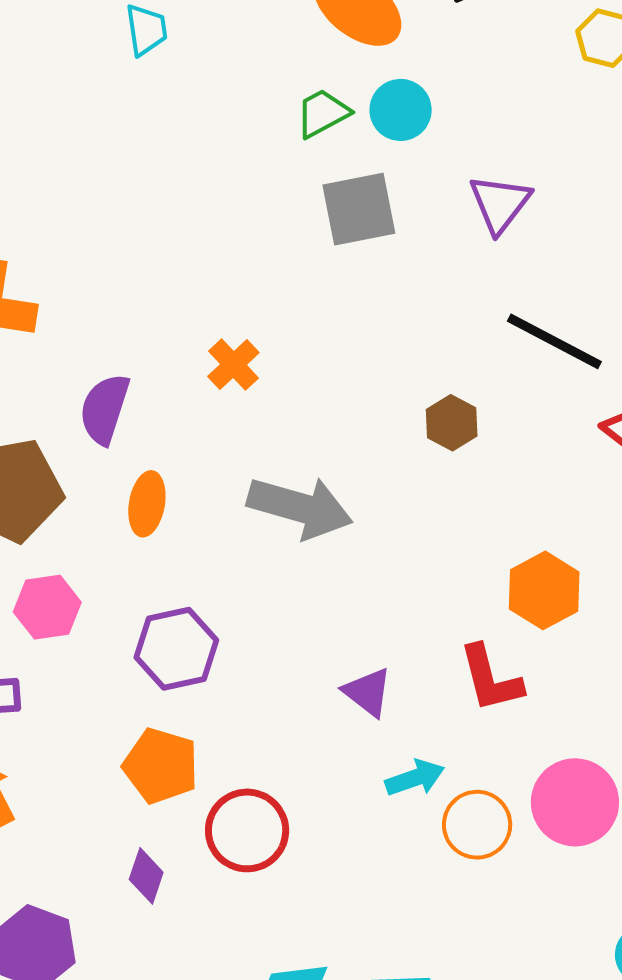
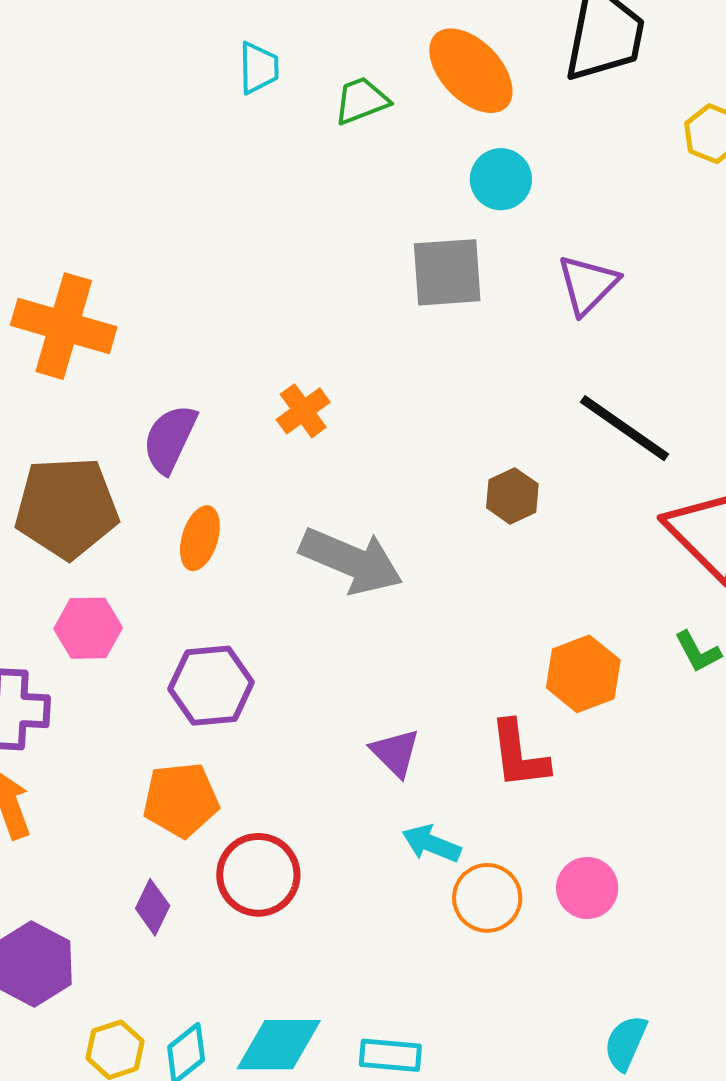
green trapezoid: (323, 113) -> (361, 101), moved
orange pentagon: (161, 766) -> (181, 800), turned -30
cyan arrow: (415, 778) -> (431, 844), turned -146
pink circle: (575, 802) -> (587, 888), size x0.7

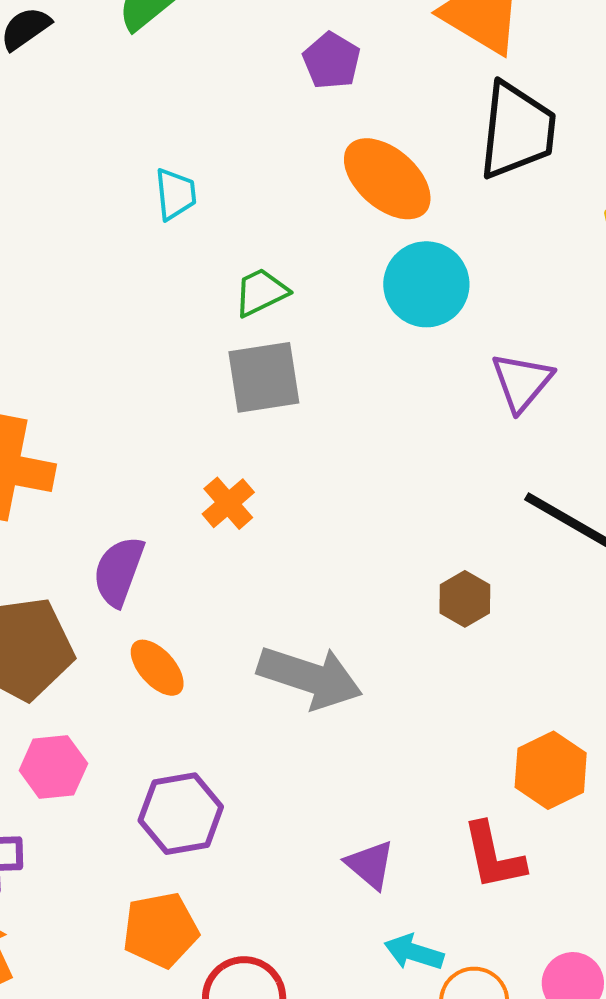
green trapezoid: (361, 101) -> (261, 292), moved
cyan circle: (501, 179) -> (426, 284), size x1.4
gray square: (447, 272) -> (264, 377), moved
orange cross: (303, 411) -> (228, 503), moved
orange ellipse: (200, 538) -> (157, 668), turned -54

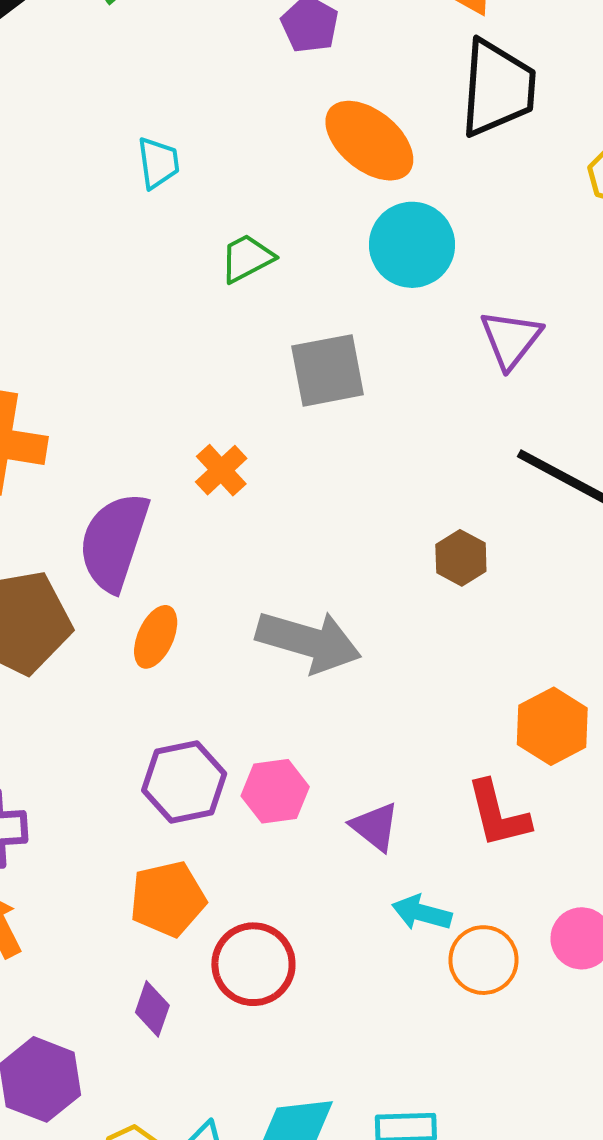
gray square: (264, 377) -> (328, 370), moved
purple semicircle: (119, 571) -> (114, 542), size x1.4
orange ellipse: (157, 668) -> (156, 637), turned 68
pink hexagon: (53, 767) -> (275, 791), moved

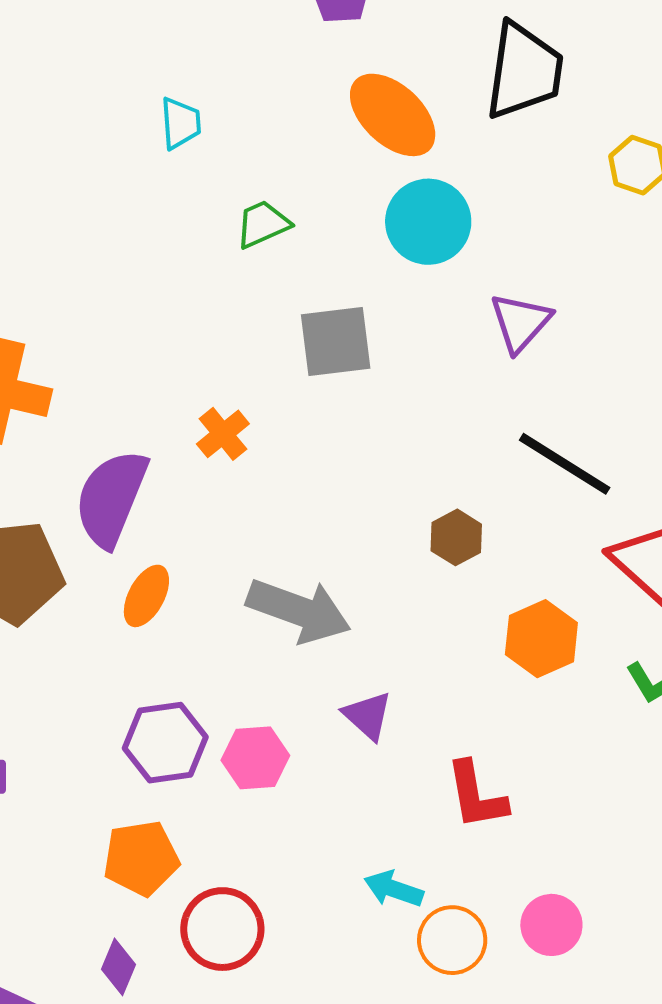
orange hexagon: (552, 726) -> (541, 639), moved
purple triangle: (375, 827) -> (368, 716), moved

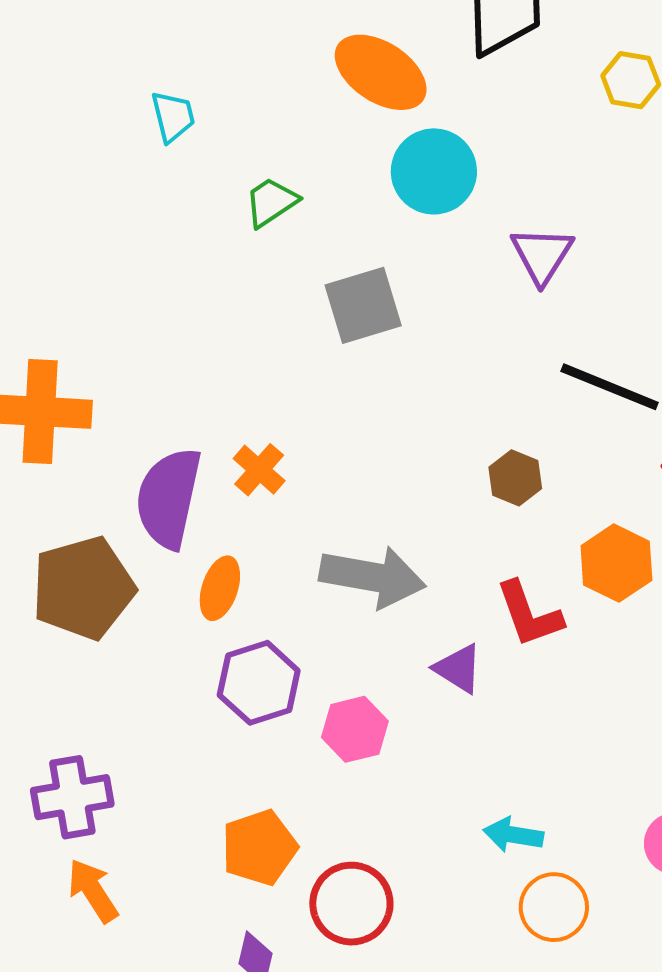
orange cross: (223, 434) -> (259, 470), moved
purple hexagon: (165, 743) -> (259, 683), moved
red L-shape: (476, 795) -> (529, 614), moved
orange circle: (452, 940) -> (554, 907), moved

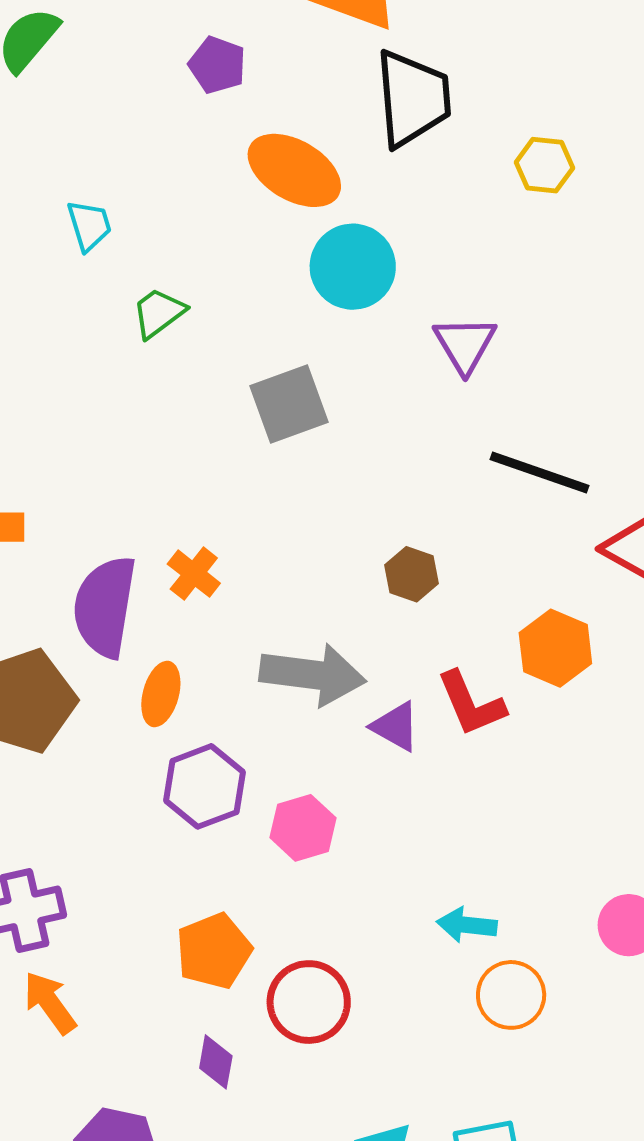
green trapezoid: (271, 202) -> (159, 313), moved
brown hexagon: (515, 478) -> (411, 574), moved
purple triangle: (458, 669) -> (396, 726), moved

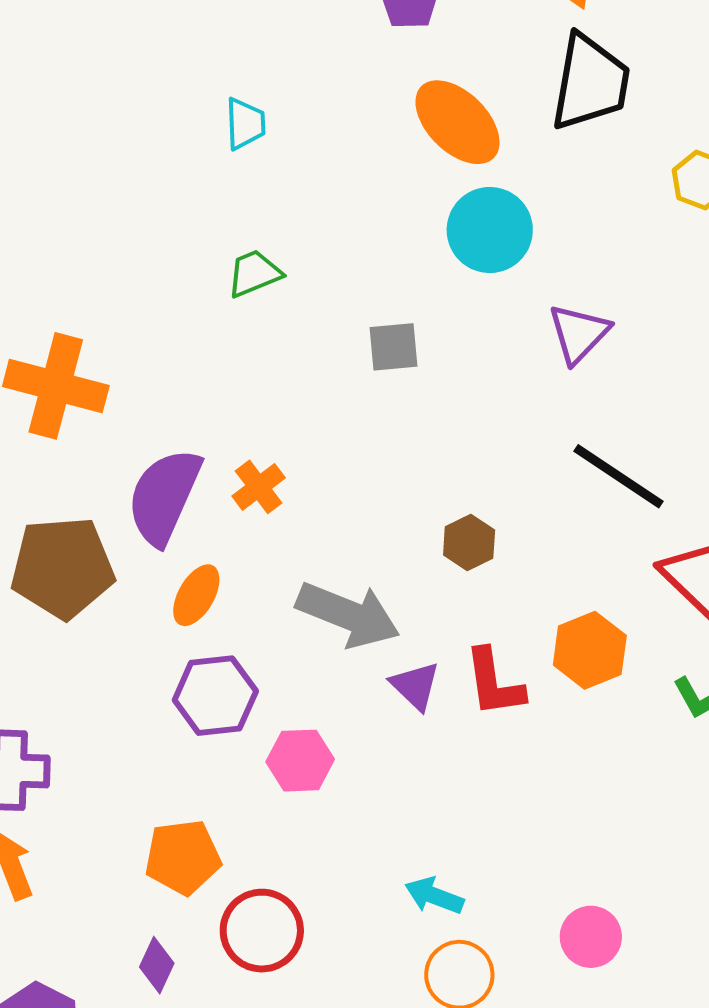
green trapezoid: (159, 313) -> (254, 273), moved
gray square: (289, 404) -> (393, 347), size x0.7

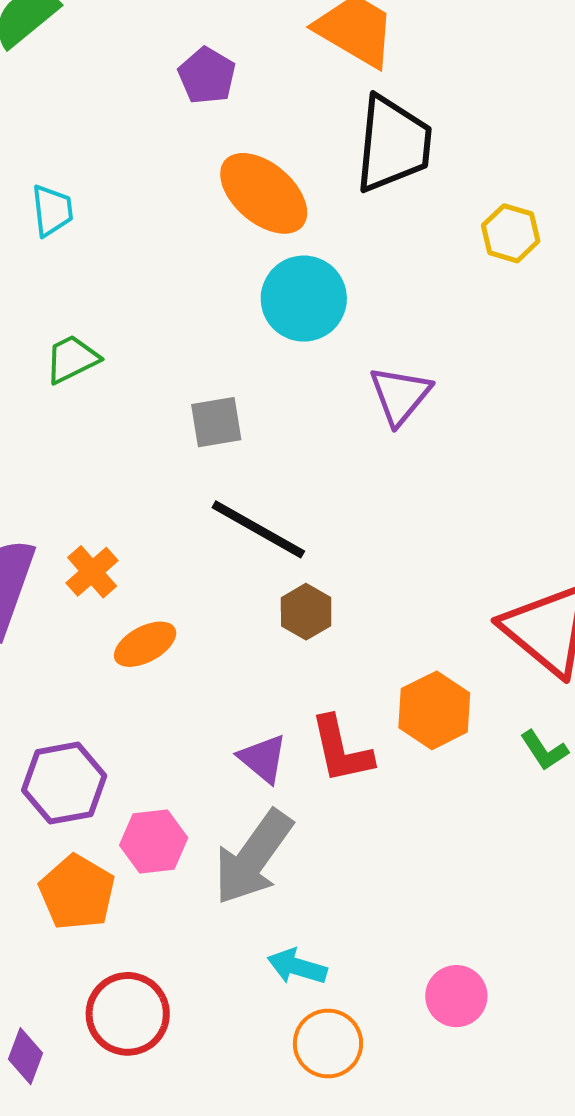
black line: (619, 476) -> (258, 529), moved
orange ellipse: (196, 595) -> (145, 644), moved, turned 36
gray arrow: (348, 615) -> (253, 857), moved, turned 108
orange pentagon: (183, 857) -> (77, 892), moved, turned -30

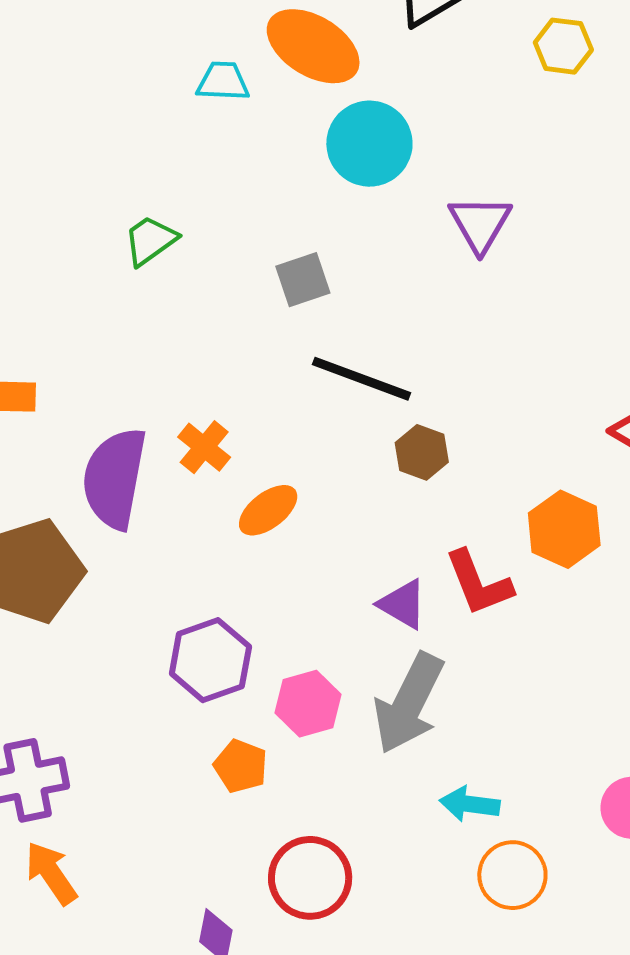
cyan trapezoid: (52, 210) -> (223, 81), moved, turned -72
orange pentagon: (77, 892) -> (241, 766), size x0.7

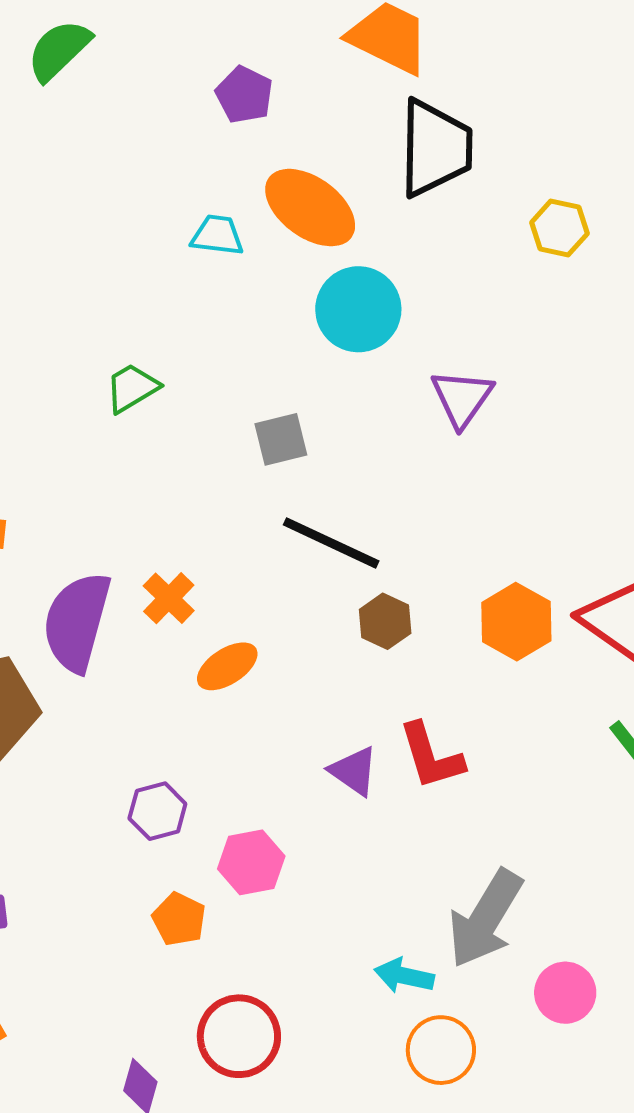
orange hexagon: (564, 529) -> (516, 622), moved
purple hexagon: (210, 660) -> (157, 811), size x0.7
gray arrow: (409, 703) -> (485, 919), moved

